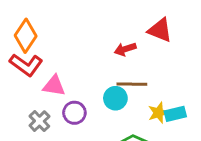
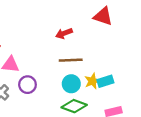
red triangle: (160, 30) -> (103, 16), moved
cyan circle: (115, 98) -> (71, 84), moved

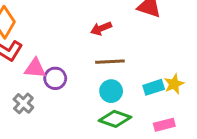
yellow star: (92, 81) -> (174, 84), moved
purple circle: (27, 85) -> (55, 78), moved

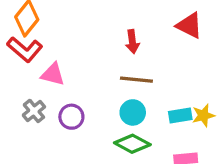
red arrow: (101, 28) -> (132, 42), turned -84
purple circle: (55, 78) -> (71, 117), moved

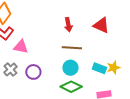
red triangle: (189, 25) -> (101, 25), moved
cyan rectangle: (180, 116) -> (99, 68), turned 32

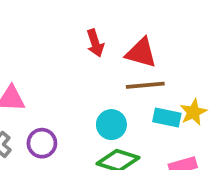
red triangle: (101, 25) -> (141, 53), moved
brown line: (72, 48) -> (145, 85), moved

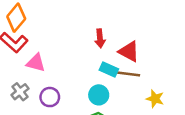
yellow star: (193, 112) -> (155, 99), turned 30
cyan rectangle: (167, 117) -> (109, 69), moved

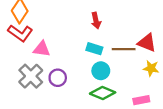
red triangle: (129, 52) -> (147, 43), moved
cyan rectangle: (109, 69) -> (94, 49), moved
gray cross: (20, 92) -> (31, 76), size x1.5

